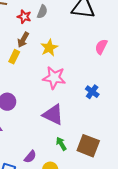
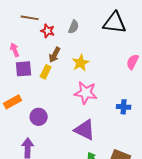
red star: (24, 17) -> (48, 31), moved
blue cross: (92, 92) -> (124, 107), turned -32

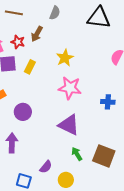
gray semicircle: (74, 27) -> (55, 13), moved
red star: (48, 31) -> (18, 42), moved
brown arrow: (55, 55) -> (37, 34), moved

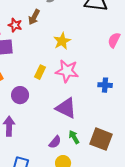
yellow rectangle: (30, 67) -> (40, 72), moved
purple semicircle: (46, 167) -> (55, 142), moved

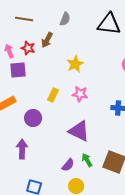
pink star: (67, 71) -> (80, 94), size x0.7

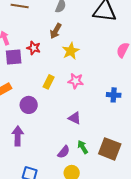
brown arrow: (47, 40) -> (56, 31), moved
red star: (28, 48) -> (34, 48), moved
purple triangle: (79, 131) -> (75, 118), size x0.6

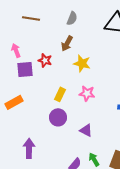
yellow star: (71, 51) -> (82, 63), turned -30
purple circle: (29, 105) -> (58, 117), moved

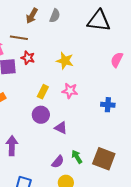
brown line: (31, 18) -> (19, 38), moved
brown arrow: (67, 43) -> (32, 16), moved
purple triangle: (86, 130) -> (61, 128), moved

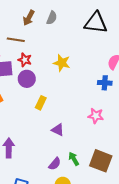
pink star: (70, 91) -> (96, 116), moved
yellow rectangle: (43, 92) -> (41, 103), moved
blue cross: (108, 105) -> (105, 83), moved
purple circle: (41, 115) -> (27, 79), moved

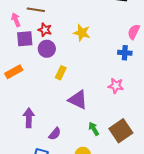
purple triangle: (58, 130) -> (78, 100), size x1.5
brown square: (101, 161) -> (121, 131), turned 35
purple semicircle: (55, 164) -> (55, 134), moved

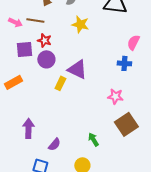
pink arrow: (16, 20) -> (15, 22), moved, turned 136
yellow star: (82, 33) -> (80, 24), moved
purple triangle: (78, 100) -> (77, 69), moved
brown square: (121, 131) -> (126, 124), moved

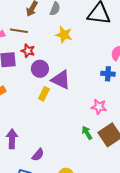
purple circle: (46, 59) -> (40, 69), moved
green arrow: (93, 139) -> (87, 133), moved

